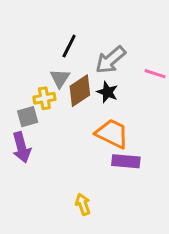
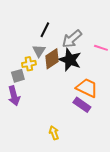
black star: (107, 92) -> (70, 60), size x1.6
orange trapezoid: (112, 134) -> (87, 88), moved
purple rectangle: (126, 161) -> (82, 105), turned 30

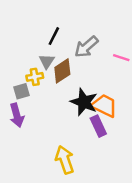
black star: (70, 60) -> (84, 102), moved
purple rectangle: (82, 105) -> (98, 126), turned 30
yellow arrow: (54, 133) -> (65, 160), size x1.6

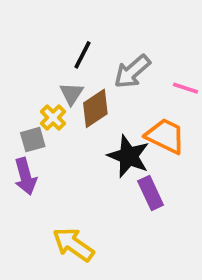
yellow cross: (35, 77) -> (53, 118), turned -35
orange trapezoid: (104, 106) -> (165, 136), moved
yellow arrow: (65, 160) -> (73, 245), moved, turned -36

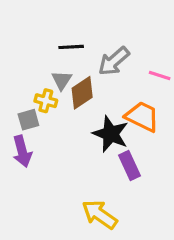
black line: (82, 55) -> (71, 47), turned 60
yellow cross: (53, 118) -> (46, 101), turned -30
yellow arrow: (73, 245) -> (100, 214), moved

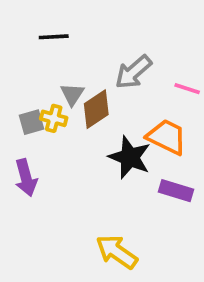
black line: (71, 47) -> (54, 37), moved
gray square: (28, 120) -> (31, 122), moved
purple rectangle: (130, 165) -> (176, 191), moved, turned -48

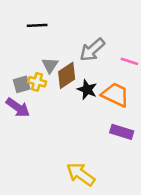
black star: (130, 157) -> (87, 90), moved, size x0.7
purple arrow: (26, 178) -> (18, 107), moved, turned -40

